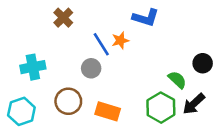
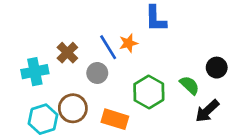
brown cross: (63, 18) -> (67, 53), moved
blue L-shape: (146, 18) -> (156, 19), turned 72
green hexagon: (161, 108) -> (149, 92), moved
cyan hexagon: (21, 111) -> (43, 119), moved

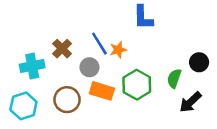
orange star: (128, 43) -> (118, 50), moved
green semicircle: (190, 85) -> (174, 78), turned -114
cyan hexagon: (43, 119) -> (23, 106), moved
orange rectangle: (115, 119) -> (102, 91), moved

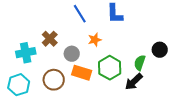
blue line: (99, 44) -> (80, 14), moved
black arrow: (190, 102) -> (134, 82), moved

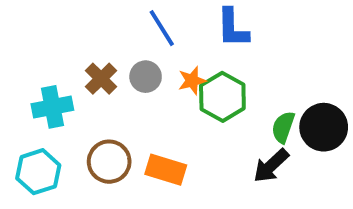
black circle: (160, 50) -> (324, 127), moved, size x1.5
gray circle: (72, 54) -> (146, 77), moved
green hexagon: (110, 68) -> (222, 97), moved
orange rectangle: (82, 73) -> (166, 170), moved

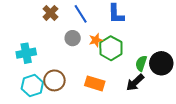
brown cross: (101, 79) -> (50, 13), moved
orange rectangle: (166, 170) -> (95, 83), moved
cyan hexagon: (38, 172) -> (32, 85), moved

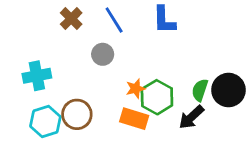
orange star: (96, 40) -> (136, 89), moved
green hexagon: (111, 48) -> (157, 97), moved

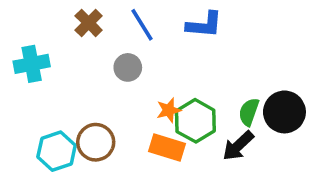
blue L-shape: (164, 20) -> (204, 25), turned -84
cyan cross: (37, 76) -> (32, 64), moved

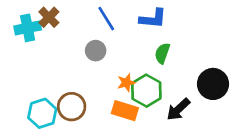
brown cross: (89, 23) -> (49, 17), moved
cyan cross: (32, 64) -> (28, 28), moved
green semicircle: (249, 112) -> (162, 53), moved

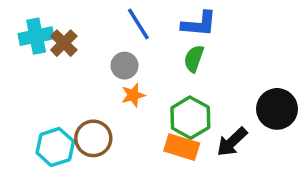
brown cross: (49, 17) -> (64, 43), moved
green semicircle: (162, 53) -> (194, 59), moved
orange star: (126, 83) -> (133, 95), moved
orange rectangle: (125, 111) -> (182, 147), moved

